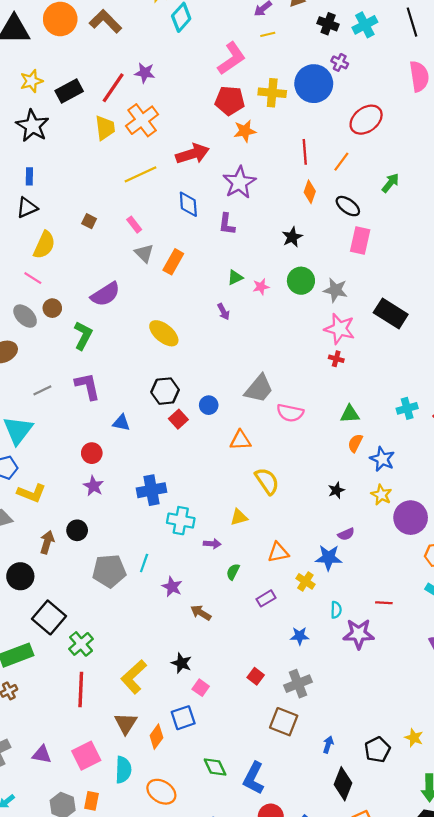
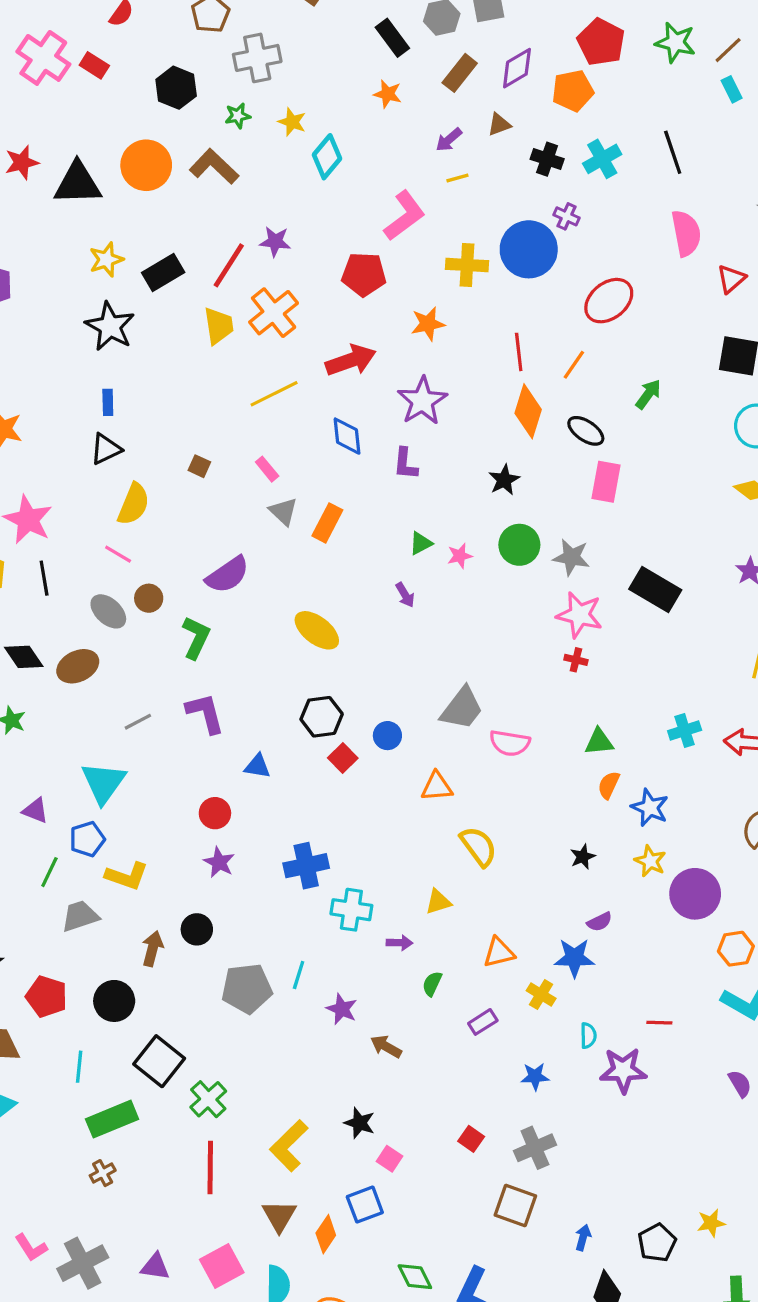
red pentagon: (230, 101) -> (364, 274), moved
orange diamond: (310, 192) -> (528, 411), size x1.5
yellow star: (414, 738) -> (711, 1223), turned -30

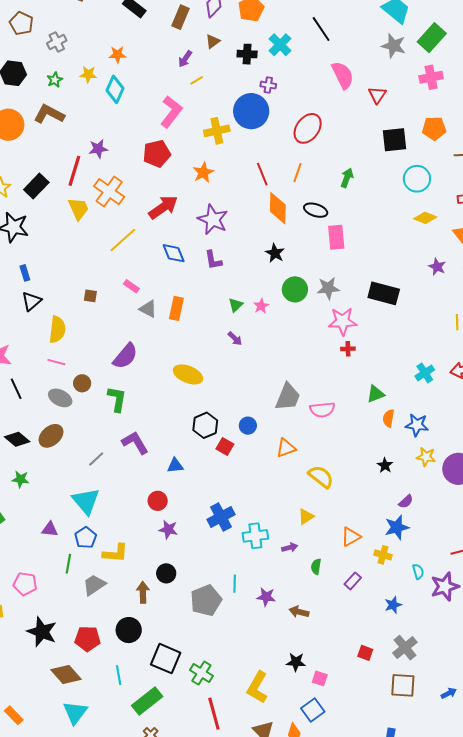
gray cross: (257, 58) -> (57, 42), size x0.7
orange star: (388, 94) -> (118, 55), moved
blue arrow: (583, 1238) -> (449, 693), turned 63

